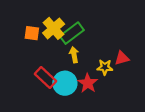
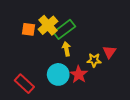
red triangle: (122, 58) -> (109, 52), turned -40
red rectangle: (46, 77) -> (24, 84), moved

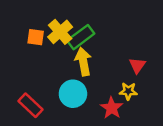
yellow arrow: (66, 49) -> (83, 62), size x1.5
yellow star: (94, 60) -> (128, 91), moved
red star: (79, 74) -> (112, 108), moved

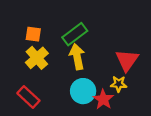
yellow cross: (60, 32) -> (37, 58), moved
red triangle: (137, 65) -> (127, 60), size x1.5
cyan circle: (73, 94) -> (83, 91), moved

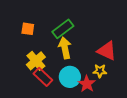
yellow cross: (37, 58) -> (36, 61), moved
red triangle: (127, 60) -> (107, 51), turned -40
red rectangle: (28, 97) -> (43, 77), moved

